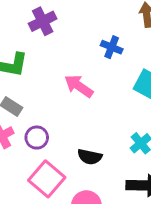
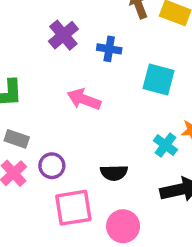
purple cross: (43, 21) -> (63, 35), moved
pink square: (47, 179) -> (73, 208), turned -36

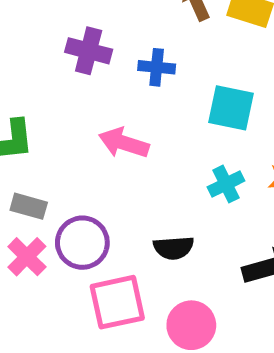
purple cross: (63, 35) -> (89, 51), turned -32
cyan cross: (165, 145) -> (226, 184), moved, turned 30
purple circle: (52, 166) -> (82, 243), size x1.4

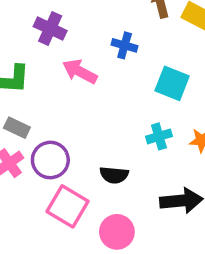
purple cross: (89, 51) -> (50, 29), moved
pink arrow: (124, 143) -> (80, 72), moved
pink square: (117, 302) -> (67, 206), turned 33

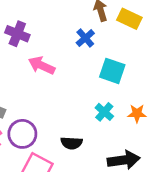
blue cross: (125, 45) -> (85, 38), moved, turned 36
cyan cross: (159, 136) -> (104, 112), turned -30

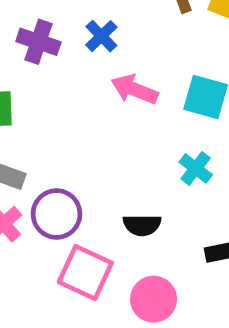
blue cross: (85, 38) -> (101, 36), moved
pink arrow: (42, 65) -> (134, 89), moved

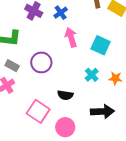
pink arrow: (134, 89) -> (71, 37), turned 42
purple circle: (56, 214) -> (41, 62), moved

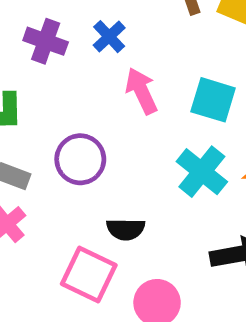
cyan cross: (92, 75) -> (202, 172), size x1.5
black semicircle: (65, 95) -> (126, 229), moved

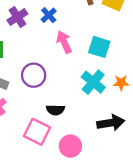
purple cross: (46, 41) -> (17, 17), turned 36

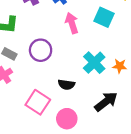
cyan square: (99, 47) -> (104, 17), moved
black semicircle: (55, 110) -> (66, 85), moved
black arrow: (111, 123) -> (106, 102), turned -35

